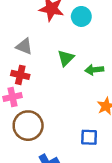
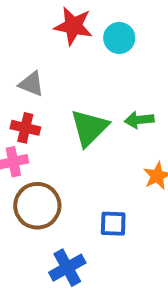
green triangle: (66, 58) -> (89, 128), moved, size x1.5
blue square: (89, 137) -> (113, 224), moved

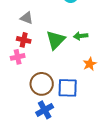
brown circle: (37, 206) -> (42, 84), moved
blue square: (113, 224) -> (68, 88), size x1.5

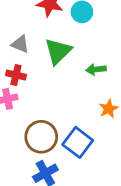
green triangle: (56, 40) -> (58, 51), moved
blue square: (68, 88) -> (78, 142), turned 35

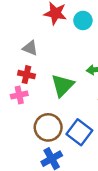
green triangle: (58, 51) -> (63, 85), moved

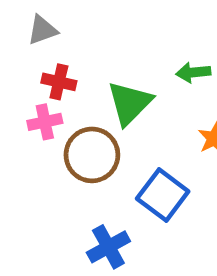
gray triangle: (30, 48) -> (42, 30), moved, turned -42
brown circle: (48, 127) -> (92, 155), moved

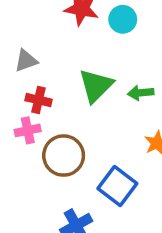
green triangle: (130, 103) -> (96, 86), moved

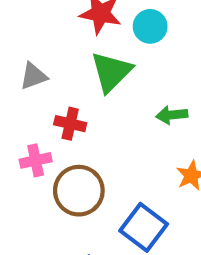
green triangle: (96, 86) -> (111, 72), moved
red cross: (38, 100) -> (70, 124), moved

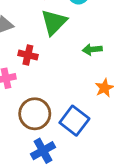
brown circle: (79, 191) -> (35, 114), moved

